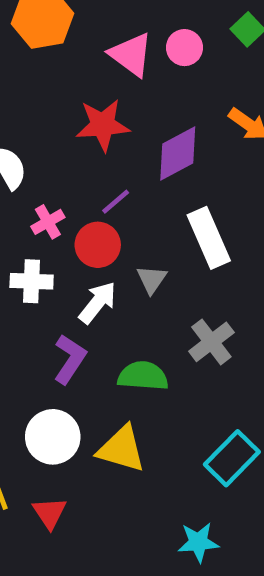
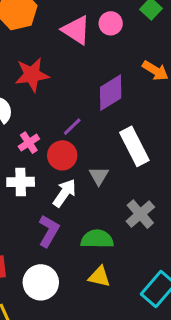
red star: (103, 125) -> (32, 75), moved
yellow triangle: (121, 449) -> (99, 277), moved, size x0.7

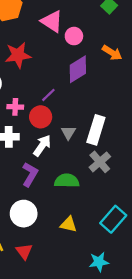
pink circle: (111, 23) -> (74, 36), moved
pink cross: (29, 143) -> (15, 107), turned 35
white rectangle: (134, 146) -> (96, 130), moved, turned 44
yellow triangle: (99, 277) -> (69, 224), moved

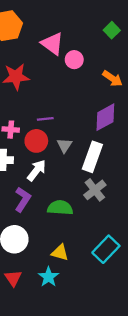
purple diamond: (78, 69) -> (105, 117), moved
purple line: (48, 95) -> (45, 119), turned 35
gray triangle: (68, 133) -> (64, 145), moved
cyan star: (99, 262) -> (49, 277), moved, turned -30

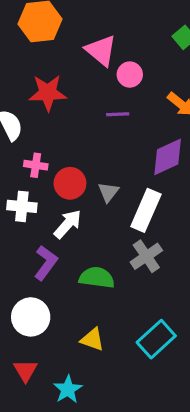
purple line: (45, 119) -> (118, 114), moved
cyan star: (49, 277) -> (68, 389), moved

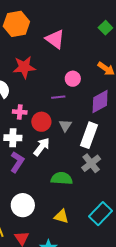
pink circle: (130, 75) -> (73, 79), moved
purple line: (118, 114) -> (58, 97), moved
purple L-shape: (46, 263) -> (17, 162), moved

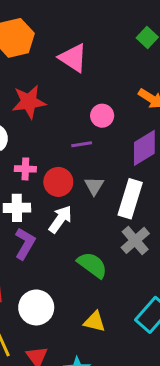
green semicircle: (62, 178) -> (92, 265), turned 35

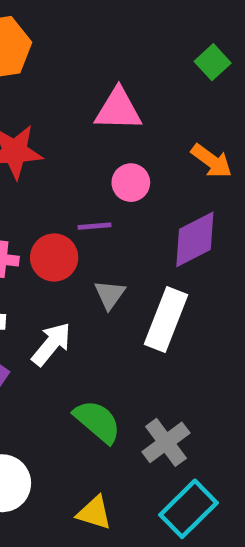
pink triangle: (73, 58) -> (118, 110), moved, turned -36
red circle: (58, 182) -> (54, 258), moved
gray cross: (135, 240) -> (166, 442), moved

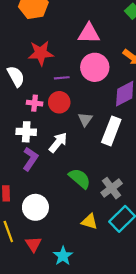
pink circle: (131, 183) -> (95, 67), size x1.6
purple line: (95, 226) -> (62, 78), moved
yellow triangle: (94, 513) -> (90, 222), moved

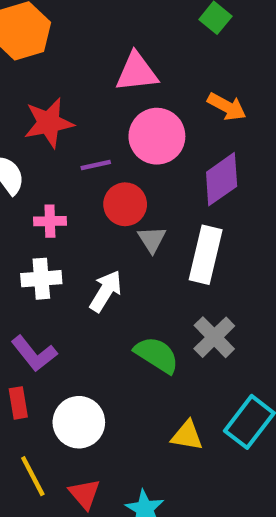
red circle: (59, 102) -> (125, 204), moved
purple L-shape: (30, 159) -> (34, 354), moved, turned 115
gray cross: (112, 188) -> (214, 337), moved

